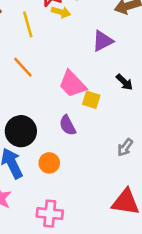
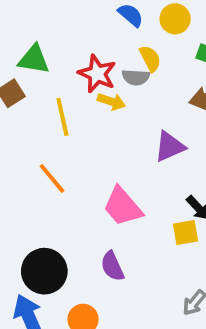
yellow square: (91, 100) -> (185, 232), moved, turned -30

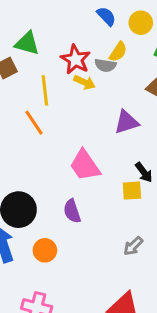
yellow semicircle: (150, 58) -> (118, 52), turned 55
orange line: (52, 178) -> (34, 123), moved

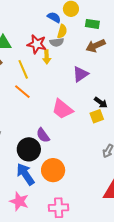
blue semicircle: (106, 16) -> (54, 17), moved
yellow arrow: (84, 82) -> (47, 57), turned 80
purple semicircle: (72, 211) -> (43, 135), moved
orange circle: (45, 250) -> (53, 170), size x1.5

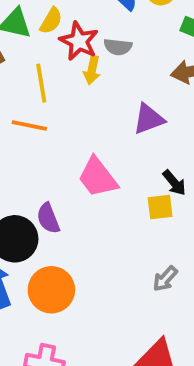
yellow semicircle: (62, 31) -> (51, 21), moved
orange line: (22, 92) -> (29, 125), turned -42

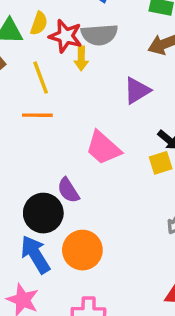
gray semicircle: (118, 47) -> (99, 35), size x1.5

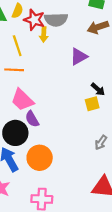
pink trapezoid: (103, 148) -> (22, 100), moved

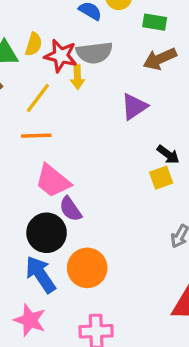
yellow line: (17, 46) -> (38, 98), turned 60

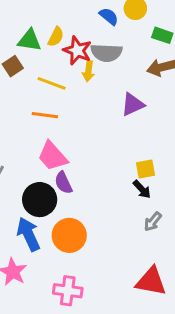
yellow line: (38, 98) -> (52, 83), turned 64
black arrow: (168, 155) -> (142, 189), moved

